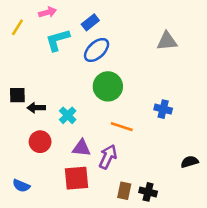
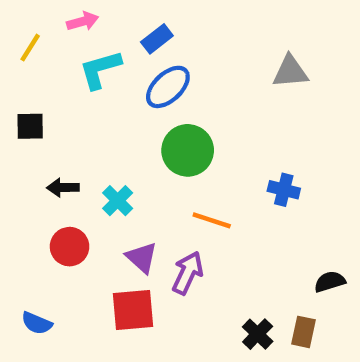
black square: (17, 95) -> (30, 126), moved
purple triangle: (81, 148) -> (142, 258), turned 36
brown rectangle: (124, 191) -> (304, 332), moved
black cross: (148, 192) -> (258, 334), turned 30

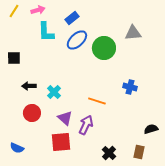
yellow line: (30, 48) -> (14, 11), moved
cyan L-shape: (100, 69) -> (46, 32), turned -75
green circle: (188, 150) -> (104, 48), moved
black cross: (258, 334) -> (109, 153), moved

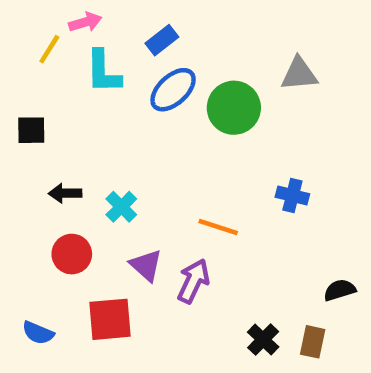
yellow line: (14, 11) -> (49, 49), moved
red square: (61, 142) -> (110, 319), moved
black cross: (109, 153) -> (263, 340), moved

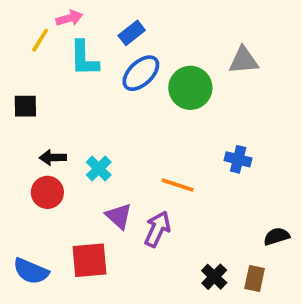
red circle: (72, 254) -> (47, 192), moved
blue semicircle: (38, 333) -> (31, 271), size x1.4

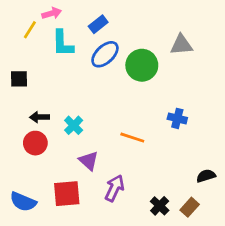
purple arrow: (157, 229) -> (115, 188), moved
brown rectangle: (255, 279) -> (190, 207), turned 30

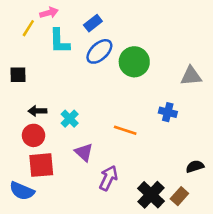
gray triangle: (181, 45) -> (191, 76), moved
red square: (67, 194) -> (41, 165), moved
black cross: (160, 206) -> (151, 195), size x1.5

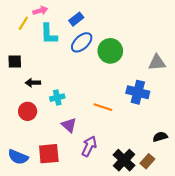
black arrow: (37, 111) -> (33, 83), moved
blue cross: (168, 112) -> (138, 92), size x1.5
cyan cross: (70, 119) -> (57, 98), turned 32
red square: (41, 165) -> (49, 154), moved

